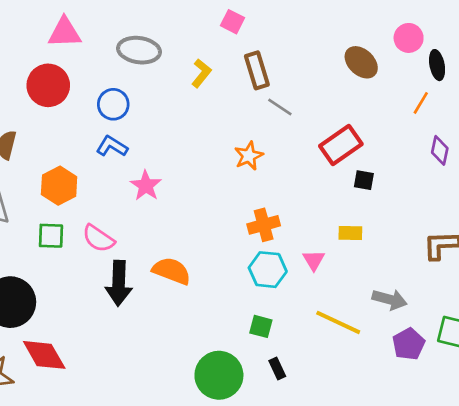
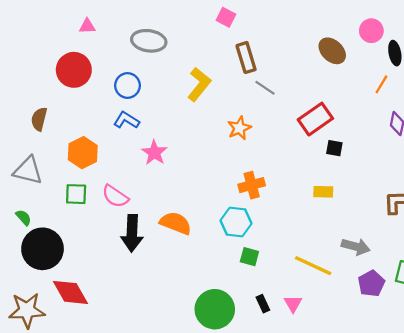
pink triangle: (64, 33) -> (87, 26), size x0.6
yellow L-shape: (201, 73) -> (199, 84), moved, size x1.4
pink triangle: (314, 260) -> (293, 304), moved
cyan hexagon: (268, 270) -> (236, 222), moved
green square: (261, 326) -> (249, 257), moved

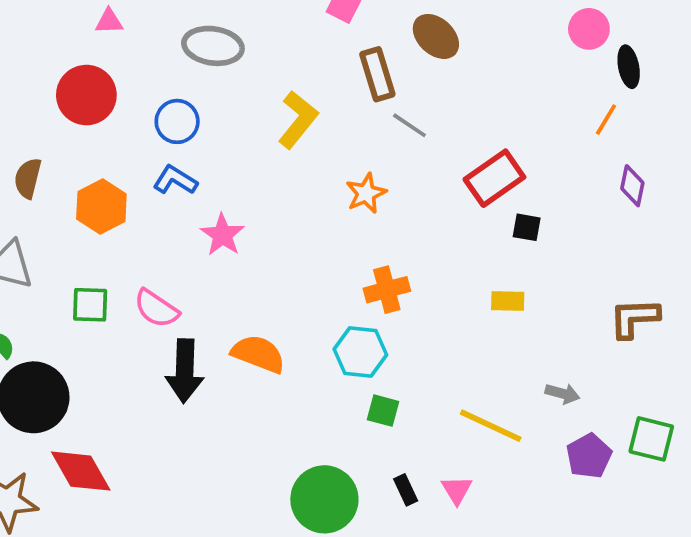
brown ellipse: (332, 51) -> (436, 36), moved
orange hexagon: (83, 153) -> (101, 207), moved
gray arrow: (356, 247) -> (562, 394), size x0.7

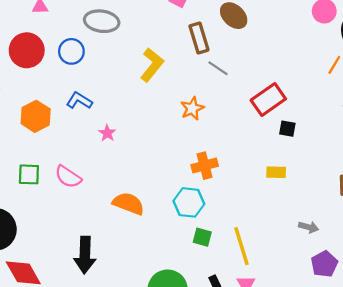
blue circle: (177, 121) -> (71, 51), moved
pink star: (222, 235) -> (107, 133), size x0.7
black arrow: (185, 371) -> (85, 255), moved
yellow line: (491, 426) -> (241, 246), moved, turned 48

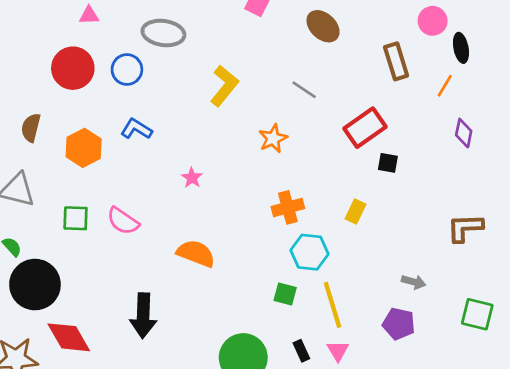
brown rectangle: (199, 38) -> (396, 61), moved
pink star: (107, 133) -> (192, 178), moved
yellow rectangle: (276, 172) -> (355, 212), moved, turned -66
cyan hexagon: (189, 202) -> (310, 252), moved
purple pentagon: (324, 264) -> (399, 324), moved, turned -30

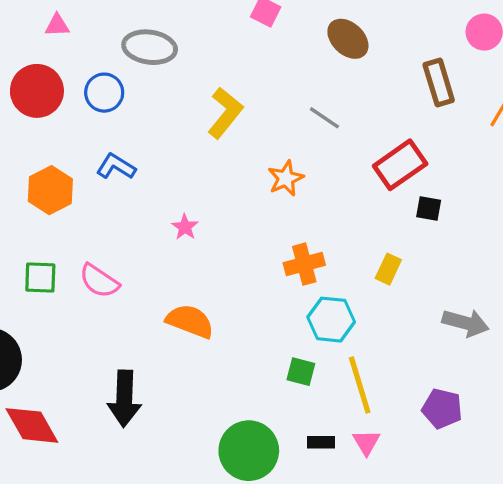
gray arrow: (414, 282) -> (466, 323), moved, size x1.5
black rectangle: (301, 351) -> (321, 442), turned -65

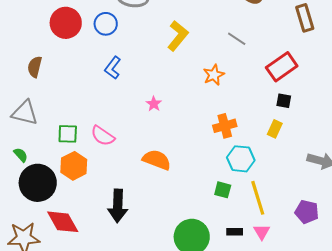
blue L-shape: (116, 167) -> (113, 68), turned -85
orange hexagon: (50, 190) -> (74, 166), moved
black square: (429, 209) -> (284, 101), moved

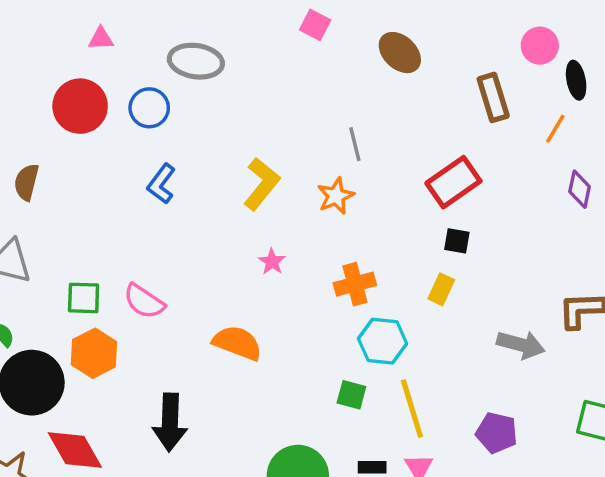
yellow L-shape: (178, 36) -> (262, 184), moved
gray line: (237, 39) -> (355, 144), moved, turned 42
pink star: (154, 104) -> (272, 262), moved

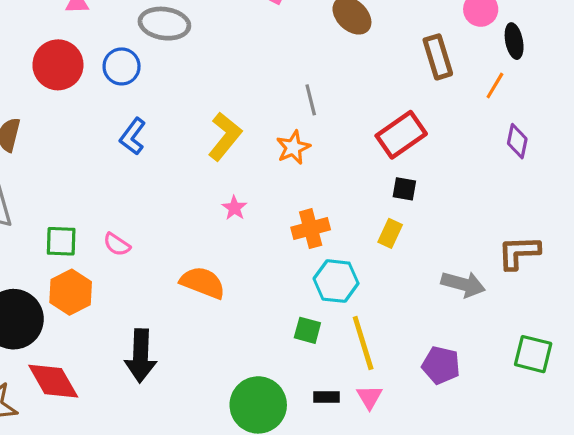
pink semicircle: (144, 301) -> (117, 244), size x0.7

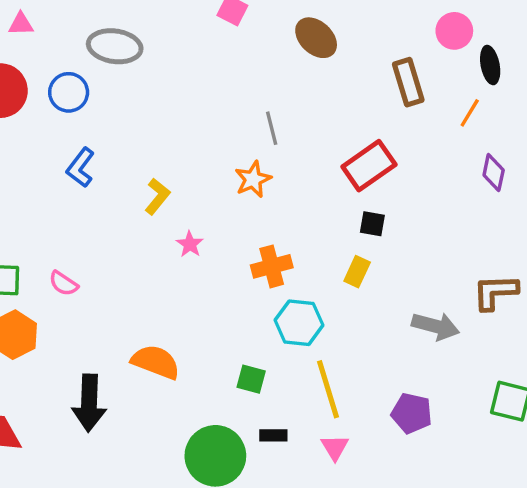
yellow L-shape: (225, 136) -> (157, 196), moved, size x0.7
orange semicircle: (203, 283) -> (156, 362), moved
green square: (307, 330) -> (251, 379), moved
black rectangle: (327, 397) -> (273, 435), moved

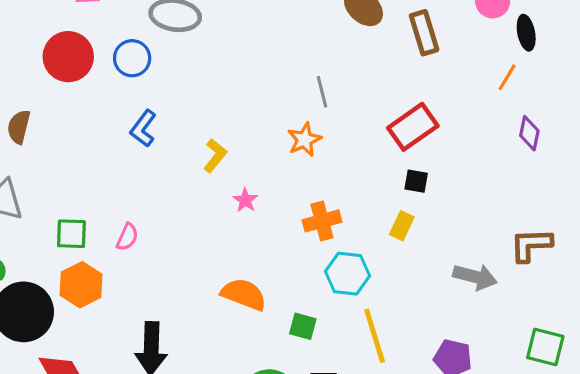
brown rectangle: (408, 82) -> (424, 33), moved
pink semicircle: (63, 283) -> (127, 237), turned -100
orange semicircle: (156, 362) -> (244, 294), moved

